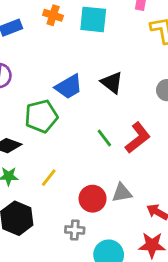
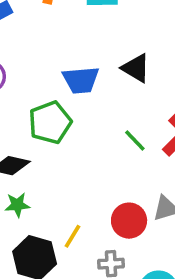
blue trapezoid: (69, 87) -> (81, 80), turned 32
yellow line: (49, 178) -> (73, 236), moved

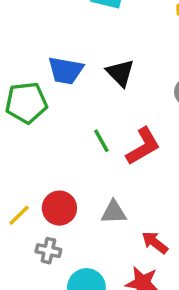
red circle: (129, 221) -> (59, 208), moved

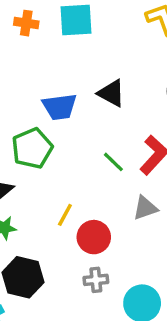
gray triangle: (114, 212) -> (145, 208), moved
yellow line: (19, 215) -> (65, 215), moved

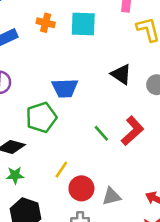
black triangle: (111, 93) -> (121, 74), moved
gray triangle: (145, 208) -> (111, 196), moved

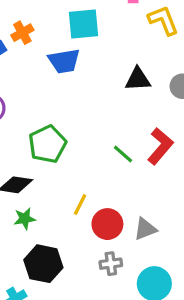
orange cross: (46, 23) -> (22, 33), moved, turned -36
black triangle: (121, 74) -> (138, 79), turned -30
blue trapezoid: (65, 88) -> (64, 61), moved

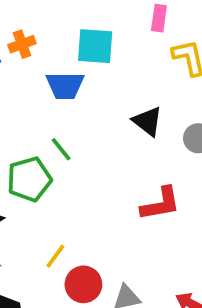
black triangle: (138, 79) -> (148, 121), turned 32
red L-shape: (160, 146) -> (161, 204), turned 30
green line: (123, 154) -> (61, 149), moved

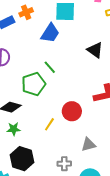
blue trapezoid: (65, 85) -> (50, 33), turned -55
red circle: (83, 284) -> (72, 111), moved

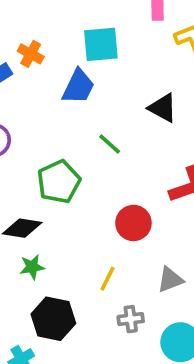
orange cross: (26, 12) -> (31, 54), turned -32
green line: (50, 67) -> (110, 144), moved
yellow line: (49, 124) -> (108, 279), moved

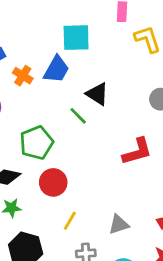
orange cross: (31, 54) -> (23, 76), moved
black triangle: (163, 108) -> (97, 94), moved
red circle: (133, 223) -> (53, 182), moved

